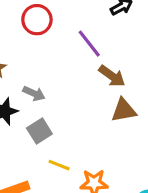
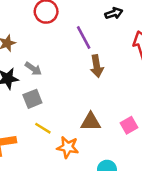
brown arrow: (112, 76) -> (97, 66), turned 35
brown triangle: (124, 110) -> (91, 122), moved

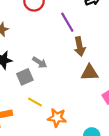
gray arrow: (33, 69) -> (40, 62), moved
brown triangle: (91, 122) -> (90, 73), moved

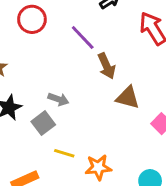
brown triangle: (90, 73) -> (128, 98), turned 30

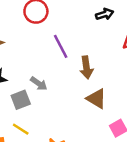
purple line: (83, 37) -> (61, 46), moved
yellow line: (64, 153) -> (21, 129), moved

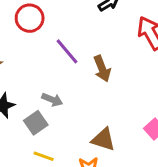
brown triangle: (96, 99) -> (103, 139), moved

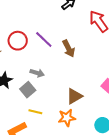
red circle: (30, 18) -> (18, 41), moved
brown triangle: (103, 139) -> (74, 96), turned -42

